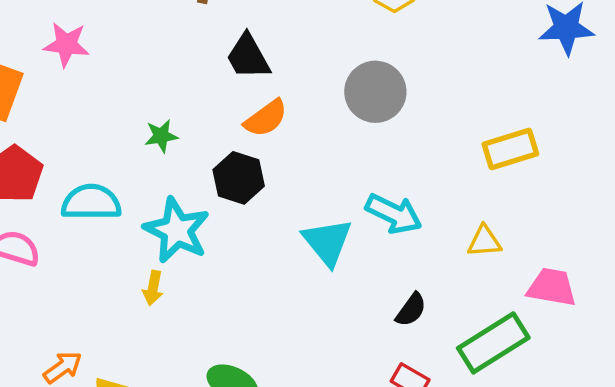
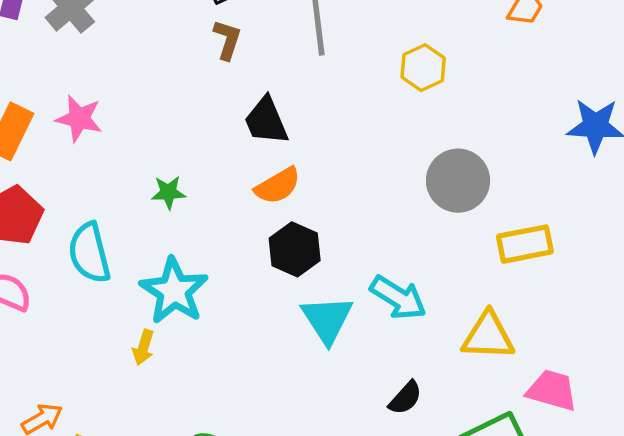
pink star: (66, 44) -> (79, 118), moved
gray circle: (375, 92) -> (458, 181), moved
black hexagon: (239, 178) -> (295, 249), moved
cyan semicircle: (91, 202) -> (89, 253), turned -110
yellow triangle: (484, 241) -> (488, 336), size x1.5

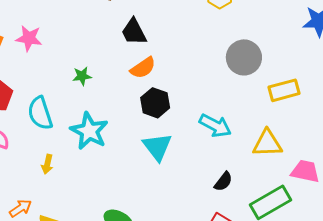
cyan triangle: (327, 319) -> (157, 147), moved
yellow arrow: (143, 348) -> (47, 164), moved

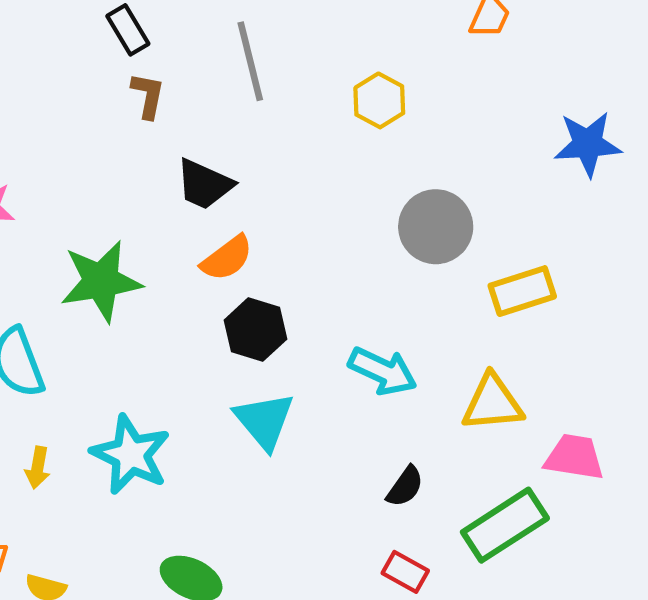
black trapezoid: (134, 32) -> (204, 184), turned -36
green star: (82, 76) -> (101, 281), size x2.0
cyan star: (89, 131) -> (131, 455), moved

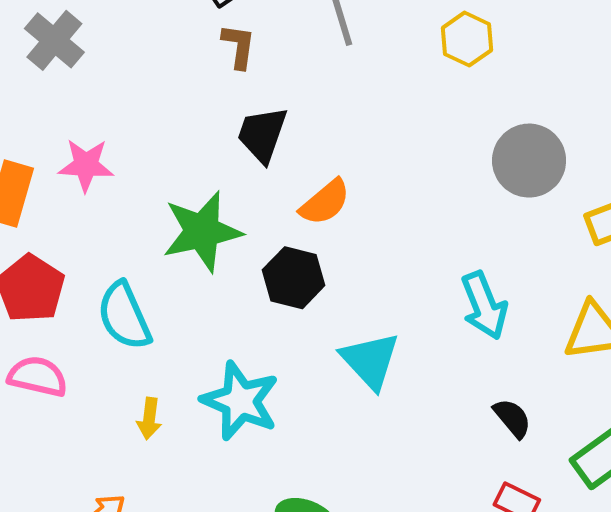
black trapezoid: (204, 184) -> (262, 134), moved, turned 88
black hexagon: (256, 330) -> (294, 278), moved
cyan arrow: (383, 371) -> (484, 306), turned 46
black semicircle: (405, 486) -> (512, 418), turned -72

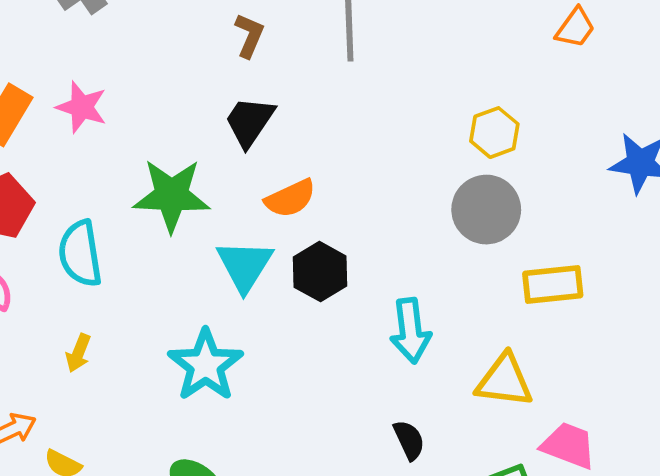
yellow hexagon: (467, 39) -> (494, 133), moved
black hexagon: (294, 278) -> (320, 272), moved
cyan triangle: (370, 361) -> (245, 266), moved
cyan star: (240, 401) -> (206, 365), moved

